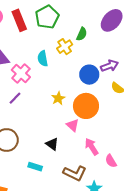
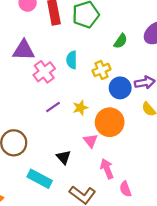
yellow cross: (65, 47) -> (102, 70), moved
purple line: (15, 98) -> (53, 107), moved
cyan rectangle: (35, 167) -> (40, 179), size x1.5

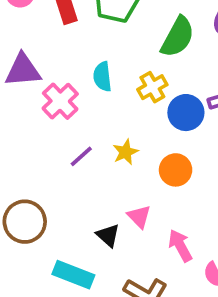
green semicircle: (121, 41) -> (178, 37), size x1.6
orange circle: (110, 122) -> (176, 170), size x0.7
pink triangle: (91, 141) -> (139, 217), moved

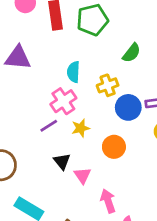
green semicircle: (178, 37) -> (132, 53), size x0.7
pink cross: (60, 101) -> (63, 101), moved
black triangle: (108, 235) -> (62, 161), moved

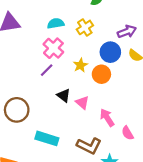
cyan semicircle: (73, 72) -> (56, 23), turned 91
blue circle: (128, 107) -> (110, 52), moved
yellow star: (81, 128) -> (80, 65), moved

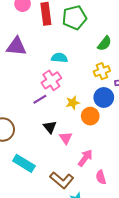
yellow cross: (85, 27) -> (102, 71), moved
pink arrow: (107, 118) -> (85, 158), turned 54

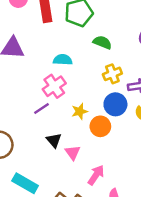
green semicircle: (104, 43) -> (102, 42), moved, turned -105

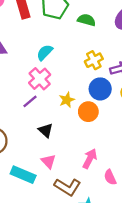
green semicircle: (102, 42) -> (86, 20), moved
cyan semicircle: (63, 60) -> (45, 52), turned -42
pink triangle: (73, 153) -> (49, 161), moved

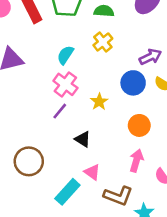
yellow cross: (94, 60) -> (103, 42), moved
orange circle: (88, 112) -> (139, 125), moved
cyan rectangle: (23, 175) -> (67, 192), turned -60

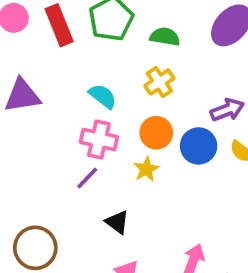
cyan semicircle: (65, 55) -> (103, 96), turned 90
pink cross: (65, 84) -> (99, 140), turned -30
orange circle: (139, 125) -> (156, 133), moved

